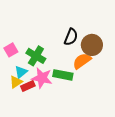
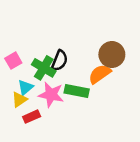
black semicircle: (71, 37) -> (60, 61), moved
red rectangle: (28, 86) -> (32, 117), moved

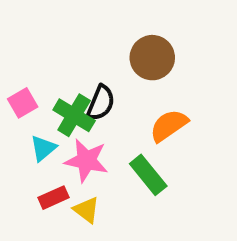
brown circle: (112, 55) -> (152, 58), moved
green rectangle: (77, 91) -> (148, 175), moved, turned 40
yellow triangle: (19, 100) -> (86, 210), moved, turned -49

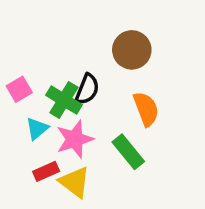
orange semicircle: (169, 126) -> (146, 109), turned 104
pink star: (86, 160) -> (75, 139), turned -30
yellow triangle: (86, 210) -> (75, 182), size x1.4

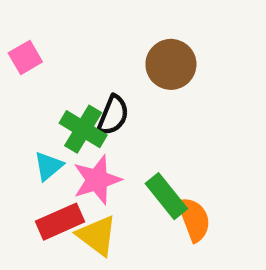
pink square: (19, 89) -> (25, 57), moved
orange semicircle: (146, 109) -> (194, 219), moved
red rectangle: (46, 171) -> (60, 222), size x1.4

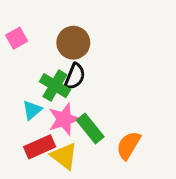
brown circle: (171, 64) -> (73, 43), moved
green rectangle: (166, 196) -> (90, 128), moved
orange semicircle: (194, 219) -> (128, 145), turned -128

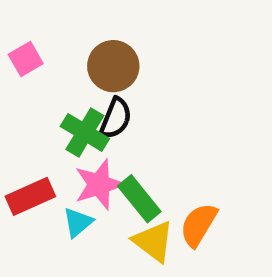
cyan triangle: (32, 110) -> (78, 222), moved
red rectangle: (40, 147) -> (30, 196), moved
yellow triangle: (64, 156) -> (154, 241), moved

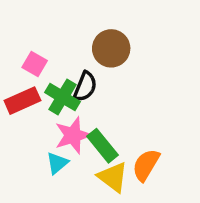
pink square: (26, 59) -> (35, 64), moved, turned -30
brown circle: (113, 66) -> (111, 48), moved
red rectangle: (30, 196) -> (22, 101), moved

